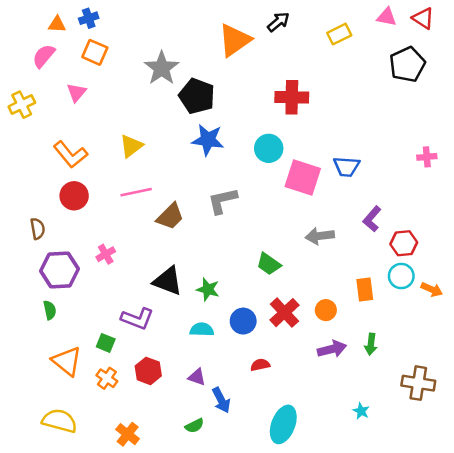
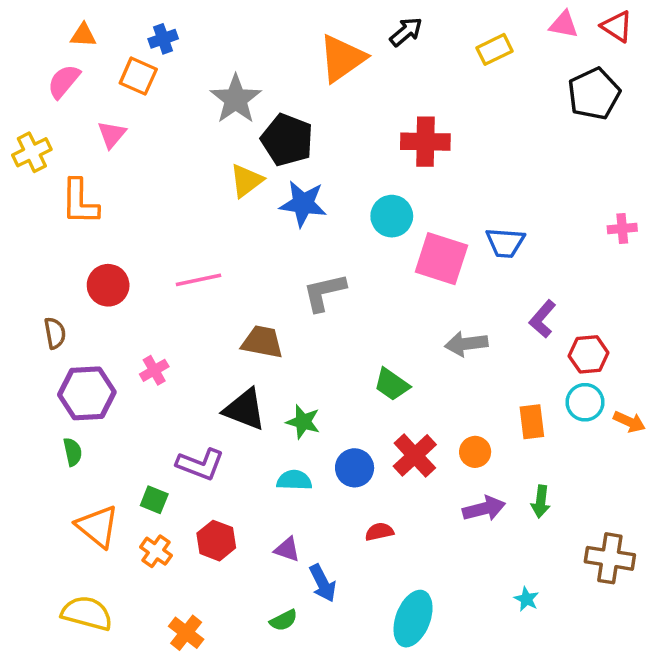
blue cross: (89, 18) -> (163, 39), moved
yellow triangle: (131, 146) -> (246, 181), moved
orange L-shape: (70, 154) -> (80, 202), moved, turned 40
brown trapezoid: (170, 216) -> (262, 342), moved, turned -124

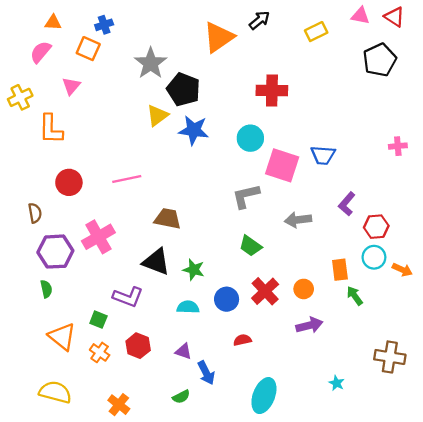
gray L-shape: (324, 292) -> (246, 196), moved
pink cross: (154, 370) -> (98, 237), size x1.8
green arrow: (541, 502) -> (355, 296), moved, turned 138

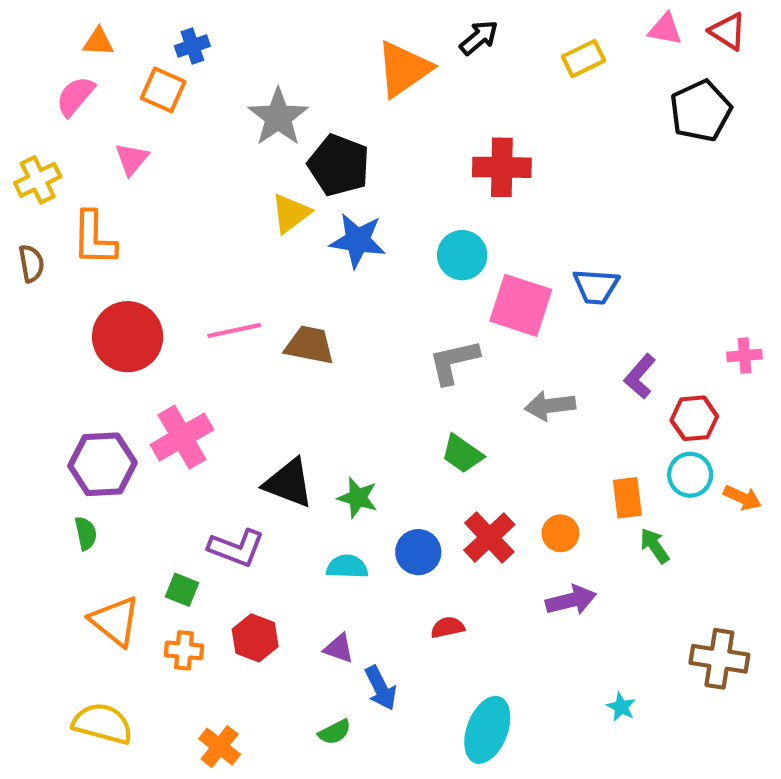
pink cross: (398, 146) -> (744, 356), moved
red circle: (69, 182) -> (128, 337), size x1.4
brown semicircle: (35, 213) -> (31, 263), moved
brown trapezoid: (168, 219) -> (310, 345), moved
orange cross: (100, 352) -> (184, 650), turned -30

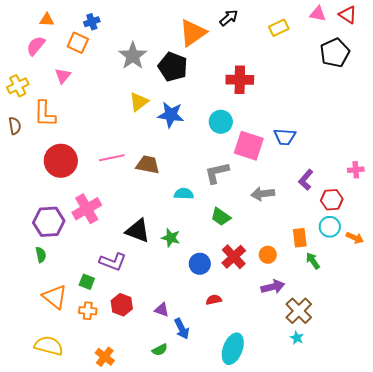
black pentagon: (339, 165) -> (173, 67), moved
cyan semicircle: (347, 567) -> (184, 194), moved
brown cross: (719, 659) -> (299, 311), moved, turned 36

